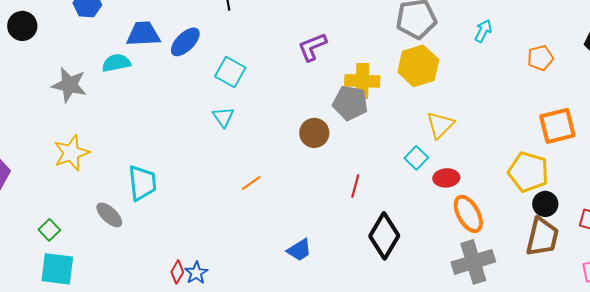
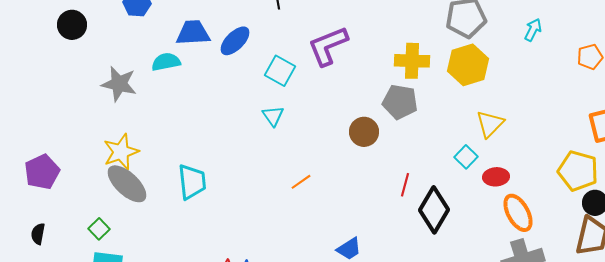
purple L-shape: (312, 47) -> (328, 46), moved, size x1.4
yellow cross: (362, 81) -> (412, 61), moved
gray ellipse: (109, 215) -> (127, 184), moved, size x1.5
black diamond: (384, 236) -> (434, 210), moved

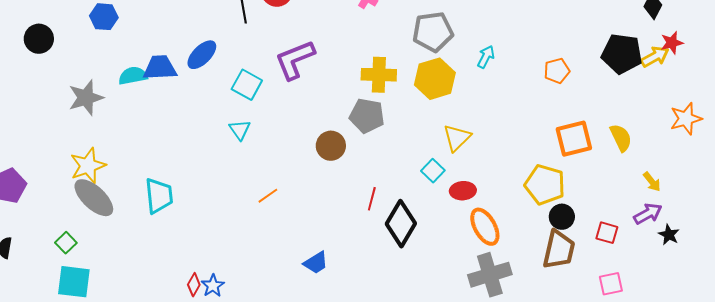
cyan arrow: (533, 30) -> (486, 57), moved
blue trapezoid: (193, 33) -> (160, 68), moved
gray star: (119, 84) -> (86, 98), turned -30

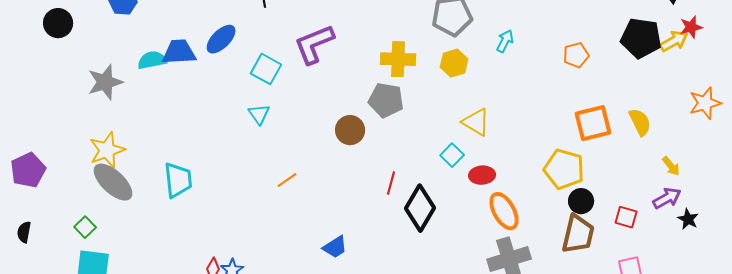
yellow hexagon: (435, 79) -> (454, 63), size x0.7
yellow triangle: (457, 138) -> (476, 122), turned -44

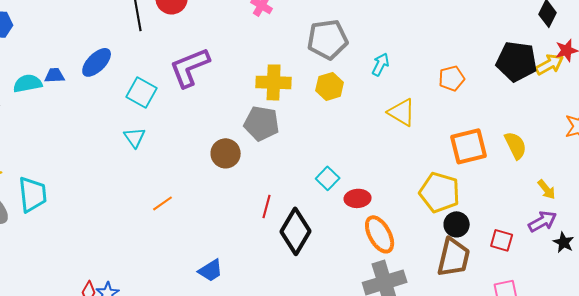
blue trapezoid: (179, 52) -> (55, 75), size x0.6
yellow triangle: (476, 122) -> (402, 112), moved
cyan trapezoid: (178, 180) -> (33, 194), moved

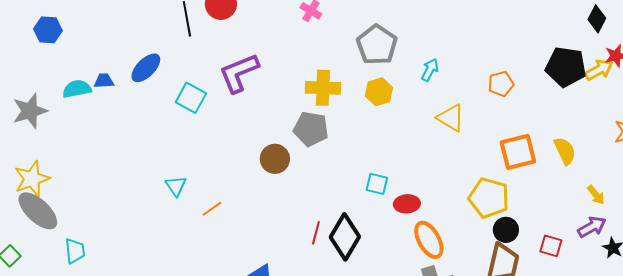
gray pentagon: (328, 39) -> (377, 45), turned -30
cyan triangle: (135, 137) -> (176, 186), moved
cyan square: (328, 178) -> (377, 184), turned -30
cyan trapezoid: (33, 194) -> (75, 251), moved, size x0.7
red line: (267, 206) -> (316, 233), moved

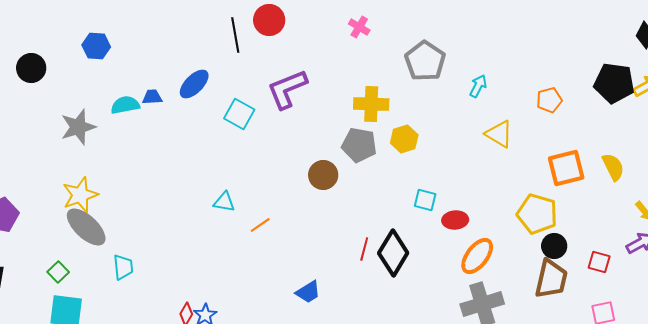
yellow hexagon: (379, 92) -> (404, 139), moved
cyan triangle: (176, 186) -> (224, 202), turned -45
orange ellipse: (429, 240) -> (477, 256), turned 66

